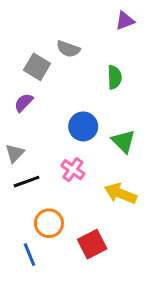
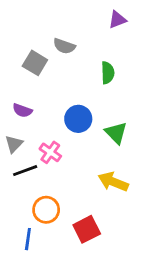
purple semicircle: (24, 103) -> (22, 110), moved, turned -114
pink cross: (73, 170) -> (50, 152), moved
blue line: (30, 255) -> (28, 239), turned 30

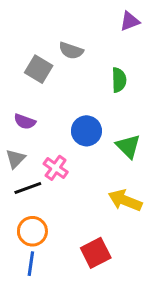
orange circle: (46, 210) -> (32, 231), moved

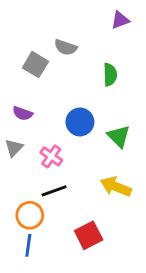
black line: (28, 188) -> (54, 191), moved

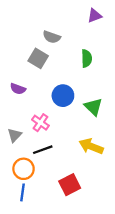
gray square: (35, 65) -> (38, 58), moved
gray triangle: (14, 148) -> (15, 135), moved

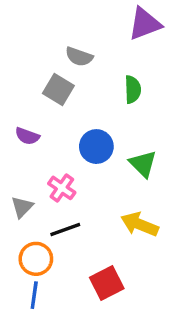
purple triangle: (94, 16) -> (145, 24), size x1.5

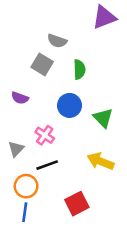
green semicircle: (133, 89) -> (79, 69), moved

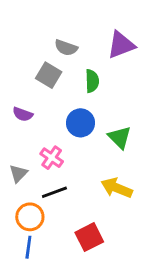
purple triangle: (104, 17) -> (121, 45), moved

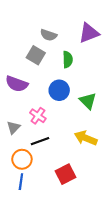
purple semicircle: (23, 114) -> (17, 84), size x1.5

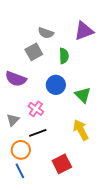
gray square: (36, 55) -> (34, 52), turned 30
yellow arrow: (86, 138) -> (81, 130), turned 40
blue line: (21, 182) -> (20, 171), turned -35

